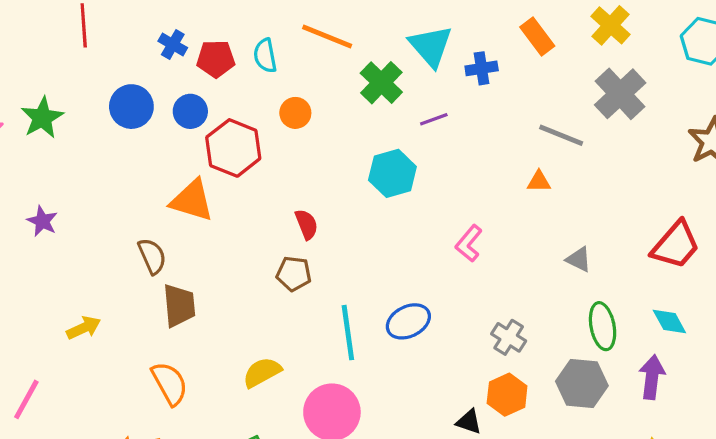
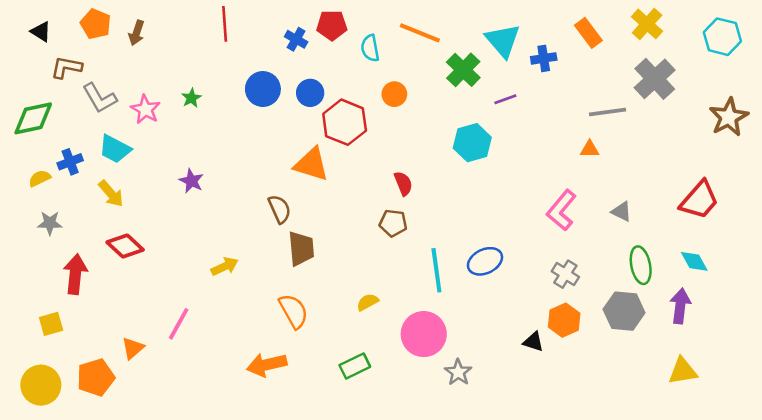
red pentagon: (216, 59) -> (332, 25), moved
green star: (42, 118) -> (191, 98), size x0.6
gray line: (561, 135) -> (607, 112), turned -30
pink L-shape: (469, 243) -> (562, 210), moved, size x1.4
yellow semicircle: (262, 372) -> (368, 302), size x0.7

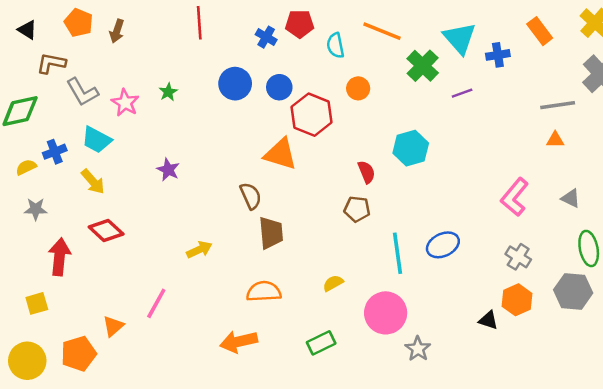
cyan hexagon: (472, 143) -> (411, 148), moved
orange triangle: (590, 149) -> (555, 140), moved
orange semicircle: (294, 311) -> (264, 291), turned -64

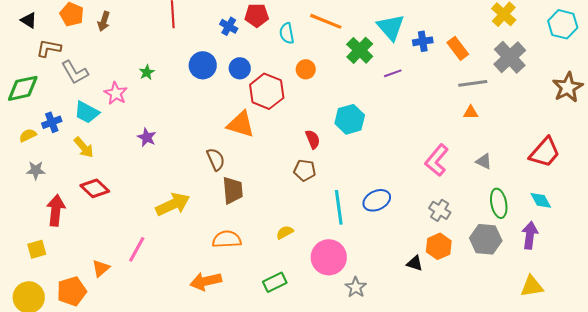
orange rectangle: (540, 31) -> (458, 48), moved
pink star: (125, 103) -> (116, 93), moved
yellow arrow: (199, 250) -> (173, 204), size x1.6

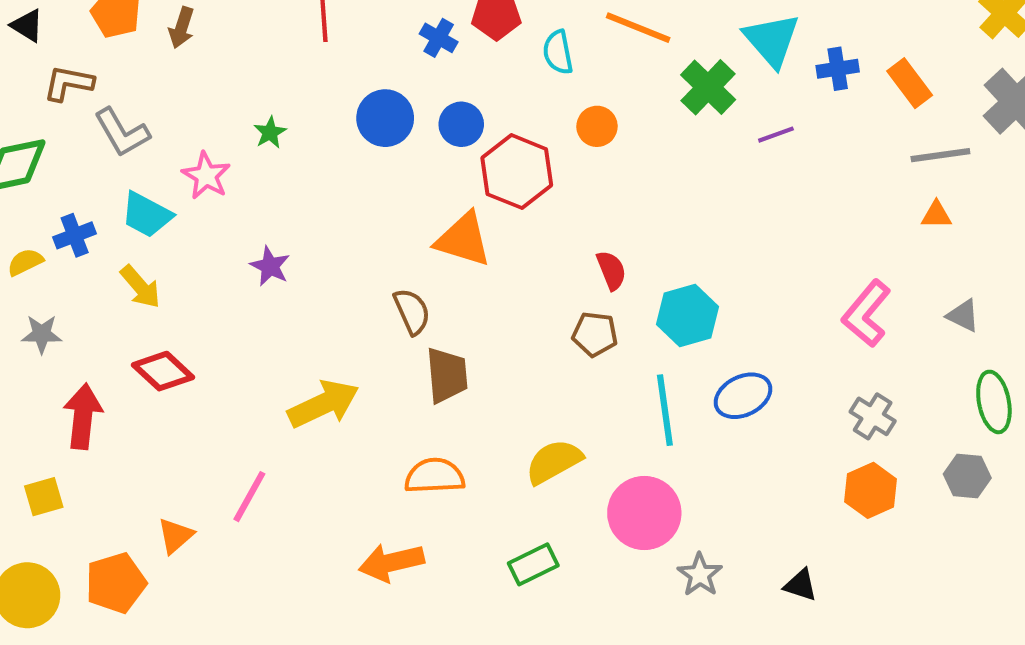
cyan hexagon: (350, 119) -> (687, 316), moved
yellow semicircle: (285, 232) -> (554, 462), size x1.6
gray hexagon: (486, 239) -> (967, 476), size x0.7
black triangle: (415, 263) -> (801, 585), moved

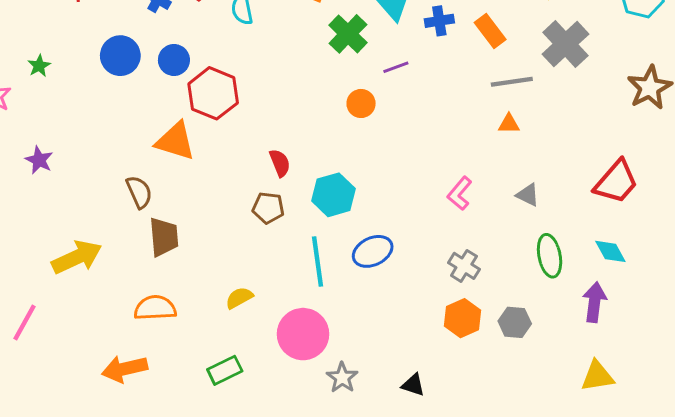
orange circle: (597, 126) -> (361, 103), moved
pink L-shape: (866, 313) -> (460, 193), size x0.7
yellow semicircle: (554, 462) -> (239, 298), size x0.7
gray hexagon: (967, 476) -> (515, 322), moved

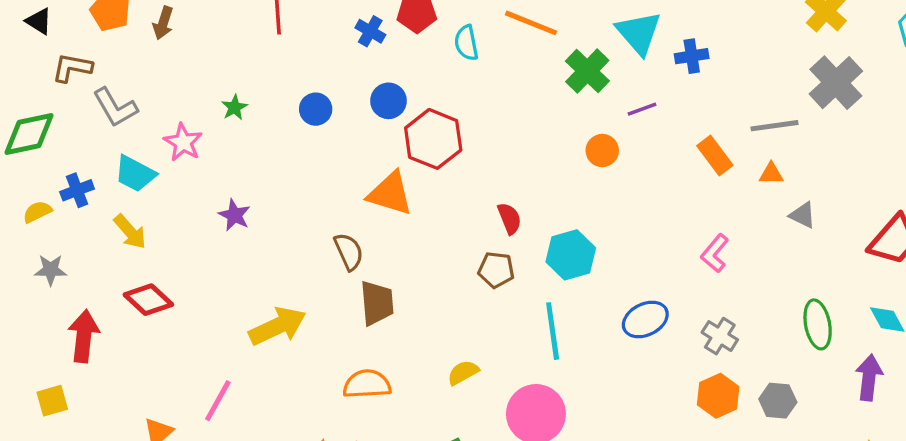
orange rectangle: (490, 31) -> (715, 155), moved
blue circle: (120, 56) -> (316, 109), moved, size x0.7
gray triangle: (528, 195) -> (803, 215), moved
blue ellipse: (373, 251) -> (645, 320), moved

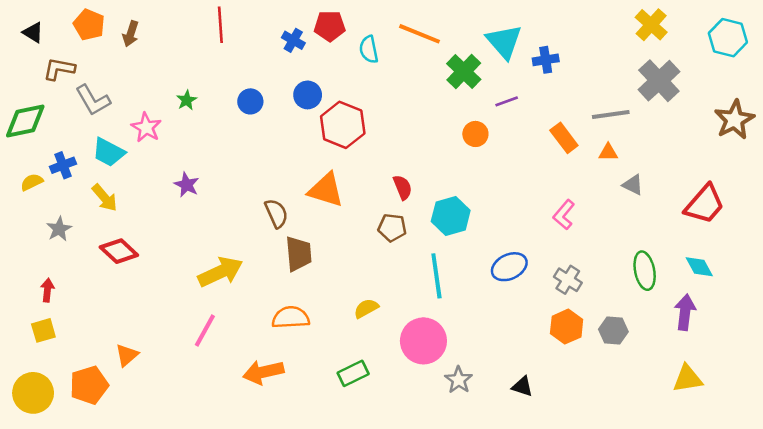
orange triangle: (390, 194) -> (326, 190), moved
gray star: (51, 270) -> (59, 229), moved, turned -30
red arrow: (84, 336) -> (47, 290), moved, size x0.6
pink line: (218, 401) -> (205, 330), moved

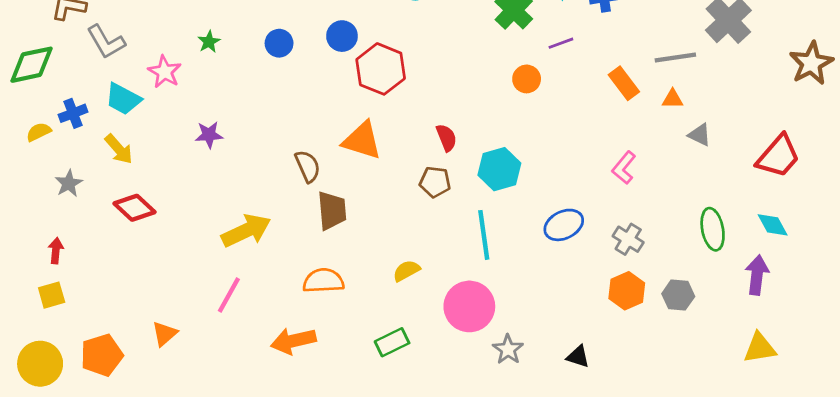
purple star: (187, 185) -> (209, 135), turned -30
orange triangle: (127, 355) -> (165, 334), moved

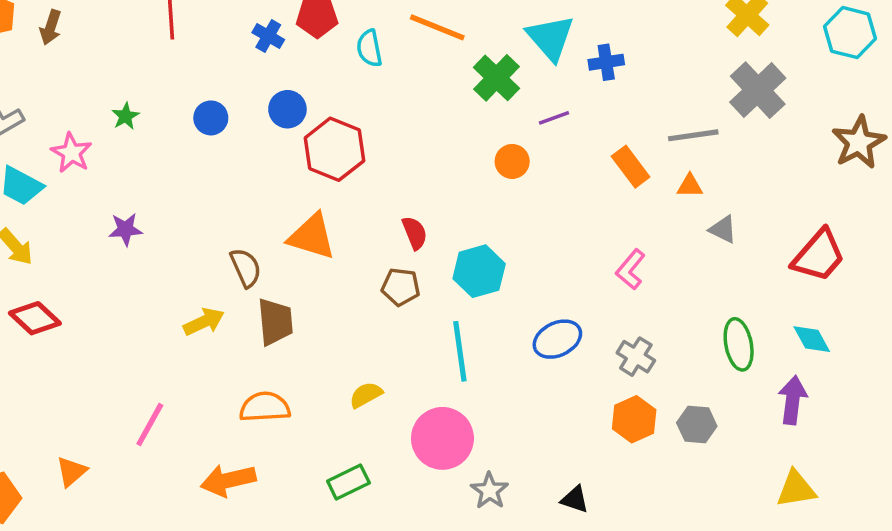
yellow arrow: (246, 231) -> (204, 322), moved, size x0.7

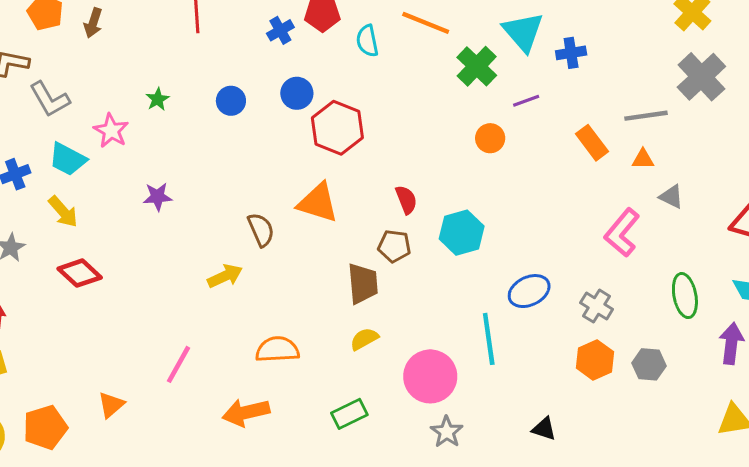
blue cross: (268, 36) -> (280, 30), turned 30
pink L-shape: (631, 269) -> (622, 233), moved, size x1.4
brown trapezoid: (275, 322) -> (363, 284), moved
cyan line: (460, 351) -> (489, 339), moved
gray star: (489, 491) -> (447, 432), moved

